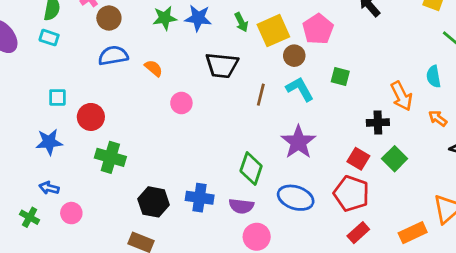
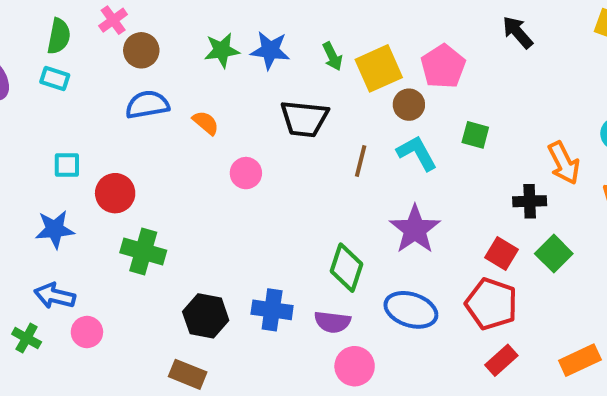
blue arrow: (49, 188) -> (55, 296), size x1.4

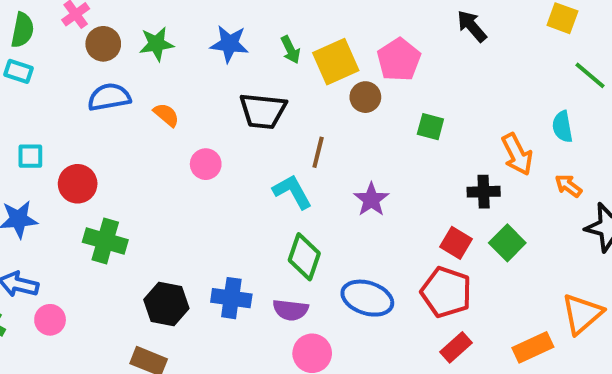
green star: (222, 50) -> (156, 44), moved
cyan L-shape: (417, 153) -> (292, 192), moved
purple star: (415, 229) -> (371, 200), moved, size x0.7

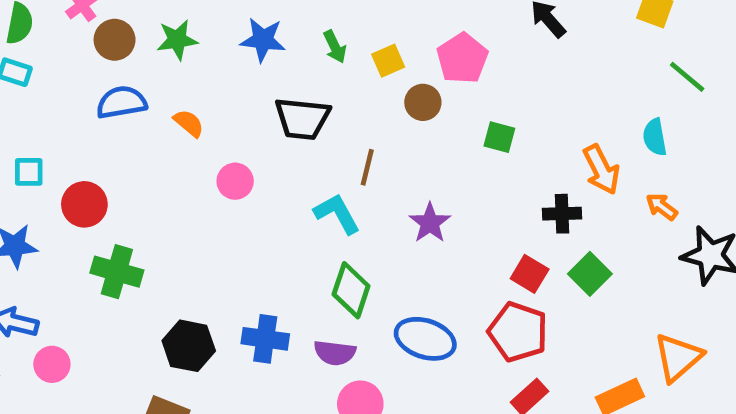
yellow square: (336, 62) -> (388, 61), size x0.6

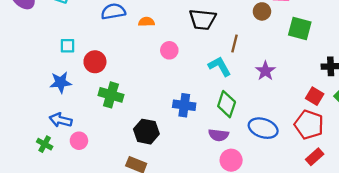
orange semicircle: (189, 123) -> (146, 22), turned -42
green square: (499, 137) -> (300, 29), size x1.5
blue cross: (265, 339) -> (184, 105), moved

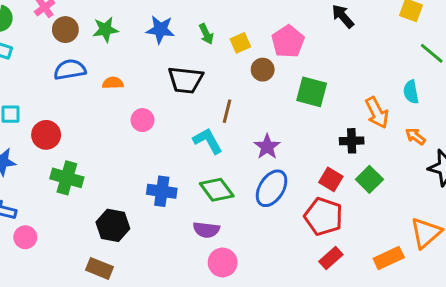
green diamond: (227, 104) -> (217, 190), turned -55
blue ellipse: (263, 128) -> (272, 188), moved, turned -76

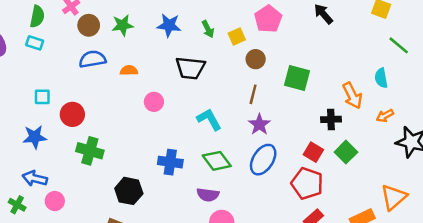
pink pentagon: (288, 41) -> (268, 19), moved
brown line: (227, 111) -> (253, 94), moved
orange arrow: (415, 136) -> (385, 116), turned -66

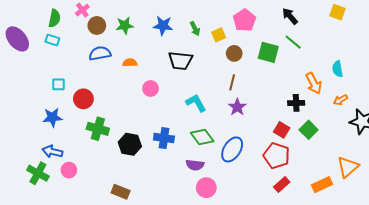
green line: (399, 45) -> (293, 42), moved
green square: (297, 78) -> (268, 52), moved
blue ellipse: (263, 160) -> (232, 149), moved
black hexagon: (129, 191) -> (130, 144), moved
green cross: (17, 205) -> (38, 173), size x1.5

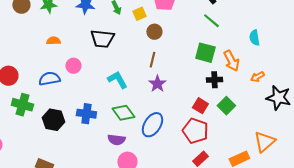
green square: (268, 52) -> (205, 53), moved
blue semicircle: (100, 53) -> (49, 79), moved
cyan semicircle: (337, 69) -> (254, 38), moved

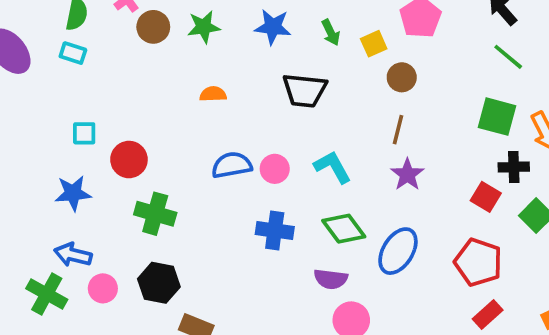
pink circle: (73, 66) -> (275, 169), moved
blue semicircle: (49, 79) -> (232, 165), moved
red square: (200, 106) -> (486, 197), moved
black hexagon: (53, 120) -> (159, 283), moved

